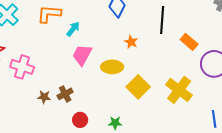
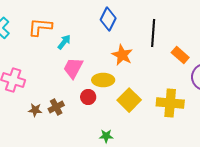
orange star: (131, 42) -> (122, 55), size x1.5
yellow cross: (179, 90) -> (170, 103), turned -32
red circle: (80, 120) -> (88, 97), moved

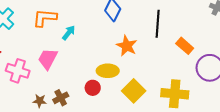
pink trapezoid: (73, 68) -> (48, 59), moved

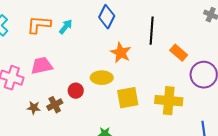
cyan arrow: (69, 33) -> (66, 27), moved
pink trapezoid: (48, 59) -> (42, 66), turned 50
red circle: (93, 88) -> (76, 91), moved
yellow square: (134, 91) -> (128, 98), turned 35

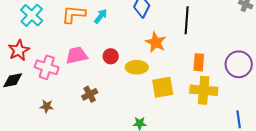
orange rectangle: (179, 53) -> (199, 62), moved, turned 54
red circle: (76, 91) -> (111, 56), moved
brown star: (34, 108) -> (47, 106), moved

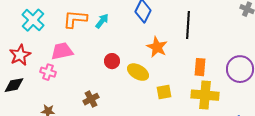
pink trapezoid: (77, 55) -> (62, 51), moved
pink cross: (47, 67) -> (48, 72), size x0.7
yellow ellipse: (137, 67) -> (138, 72), turned 30
yellow square: (163, 87) -> (164, 92), size x0.7

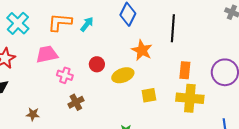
pink cross: (48, 72) -> (65, 75), moved
yellow ellipse: (138, 72) -> (123, 75), turned -50

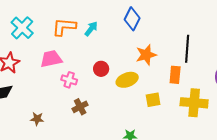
black line: (173, 28) -> (187, 49), moved
orange star: (142, 50) -> (146, 55), turned 30
orange rectangle: (185, 70) -> (175, 75), moved

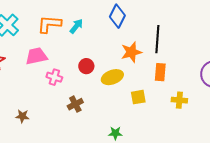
black line: (187, 49) -> (157, 39), moved
yellow cross: (194, 103) -> (179, 100), size x0.6
brown cross: (80, 107) -> (75, 104), moved

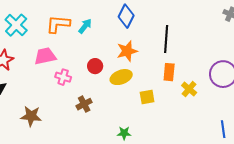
orange star: (131, 52) -> (127, 51), moved
yellow cross: (179, 100) -> (189, 89), moved, turned 35
brown star: (22, 116) -> (31, 116), size x1.5

